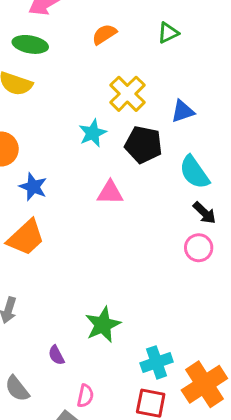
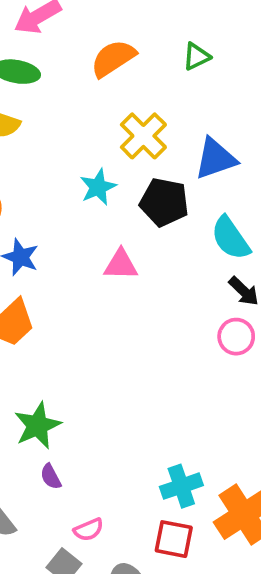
orange semicircle: (104, 34) -> (113, 58), size x1.4
blue triangle: (183, 111) -> (215, 159), size x1.4
green star: (103, 325) -> (37, 426), moved
pink semicircle: (85, 396) -> (89, 530), turned 55

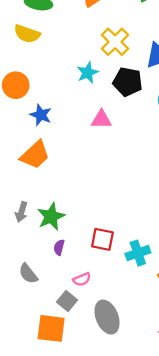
purple semicircle: (51, 477) -> (59, 247), turned 42
red square: (174, 539) -> (102, 239), moved

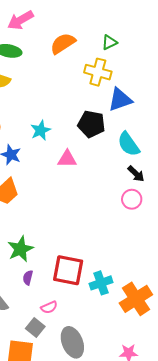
yellow cross: (115, 42) -> (98, 72), moved, turned -30
cyan star: (88, 73) -> (41, 130), moved
red square: (102, 239) -> (68, 270), size x1.4

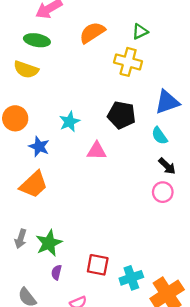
blue triangle: (120, 100) -> (167, 102), moved
cyan semicircle: (129, 144) -> (159, 136), size x0.7
red square: (68, 270) -> (98, 265), size x0.7

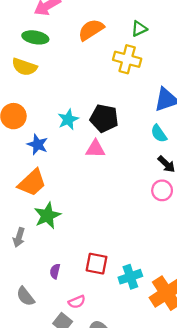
black pentagon: (122, 115) -> (104, 118), moved
green star: (49, 243) -> (47, 216), moved

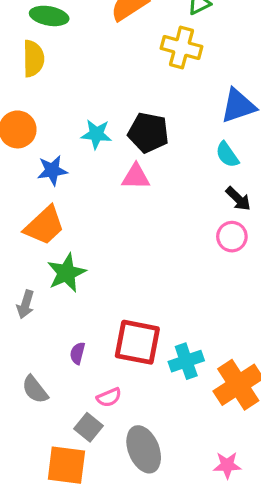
yellow semicircle: (24, 67) -> (33, 59), turned -110
cyan star: (68, 119) -> (96, 134), turned 30
blue star: (37, 144) -> (52, 170), turned -30
red square: (96, 264) -> (137, 342), size x1.4

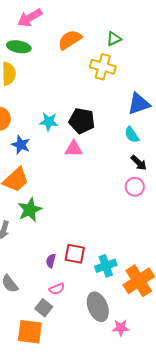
blue star: (52, 170) -> (21, 145), turned 30
red square: (137, 342) -> (75, 254), size x0.7
purple semicircle: (77, 353) -> (51, 261), moved
gray ellipse: (144, 449) -> (98, 307), moved
pink star: (227, 465) -> (121, 328), moved

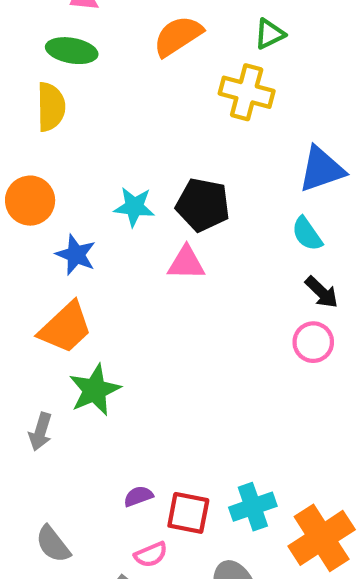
red square: (75, 254) -> (188, 513), moved
purple semicircle: (51, 261) -> (138, 496), turned 56

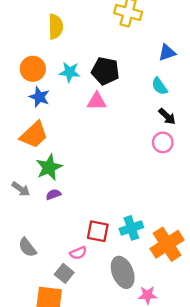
yellow semicircle: (51, 107) -> (56, 27), moved
blue triangle: (322, 169) -> (167, 53), size x0.7
orange circle: (30, 201) -> (33, 69), moved
gray arrow: (40, 432) -> (21, 189), turned -72
purple semicircle: (138, 496) -> (53, 194), moved

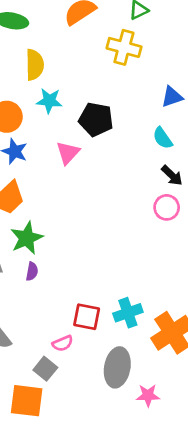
cyan star: (70, 72) -> (49, 101), moved
pink triangle: (97, 101) -> (68, 153), moved, turned -48
purple semicircle: (53, 194) -> (32, 271), turned 120
gray ellipse: (123, 272) -> (117, 367), turned 32

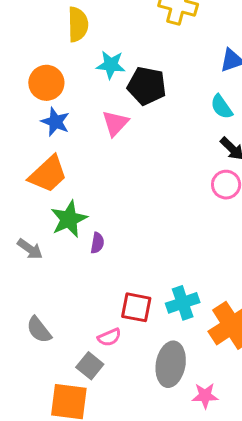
cyan star: (49, 101) -> (111, 65), moved
purple semicircle: (32, 271) -> (97, 243), moved

